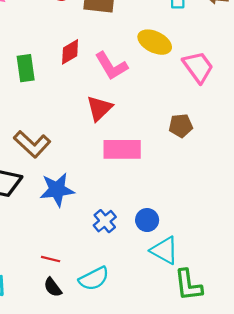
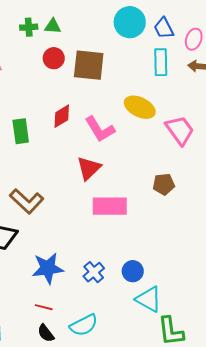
blue star: (57, 190) -> (48, 268), moved

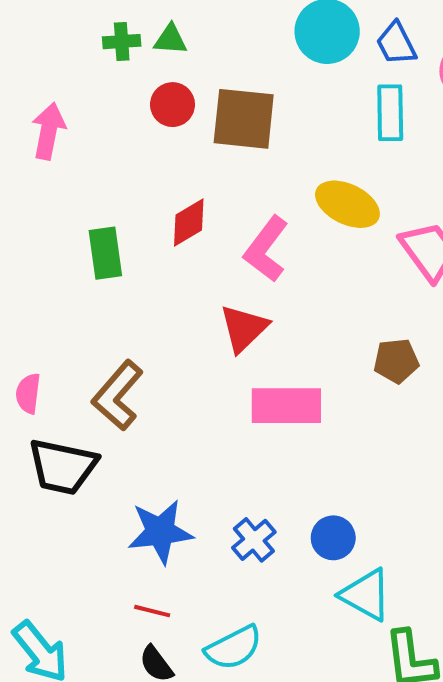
pink L-shape: (100, 129) -> (266, 249), turned 68
brown L-shape: (27, 201) -> (118, 395), turned 88

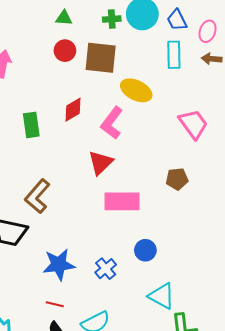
green cross: (122, 42) -> (112, 19), moved
yellow ellipse: (347, 204) -> (136, 90), moved
blue circle: (333, 538) -> (145, 250), moved

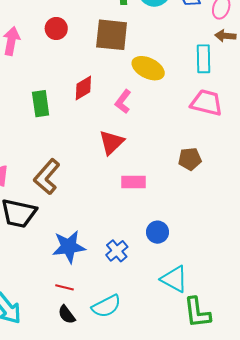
red circle: (65, 51) -> (56, 29), moved
cyan rectangle: (174, 55) -> (203, 59), moved
pink L-shape: (112, 123) -> (123, 102), size x0.7
pink trapezoid: (193, 124) -> (207, 103), turned -40
pink rectangle: (122, 201) -> (133, 182), size x0.7

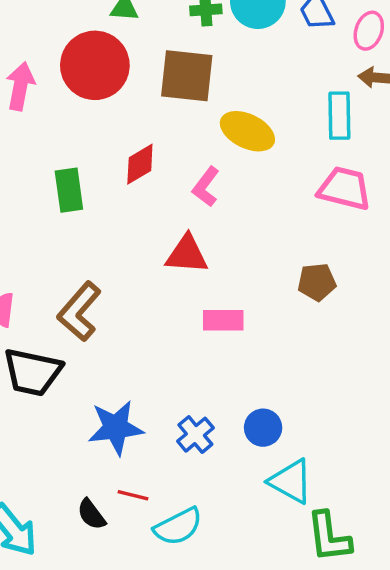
red circle: (56, 29) -> (95, 65), size x1.8
red triangle: (112, 142) -> (187, 254), turned 48
blue circle: (157, 232) -> (263, 428), moved
red line: (65, 287) -> (133, 495), moved
black semicircle: (67, 315) -> (91, 514), moved

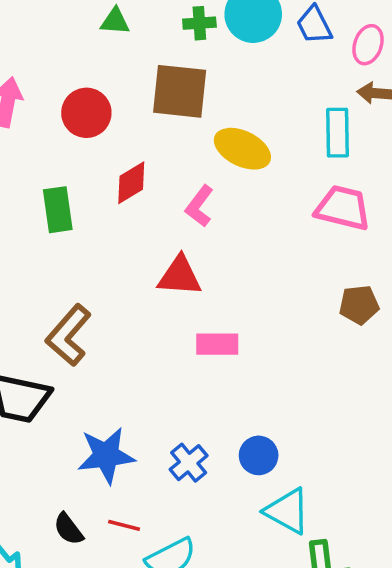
red circle: (95, 65) -> (86, 113), moved, size x0.7
brown pentagon: (317, 282) -> (359, 305), moved
black semicircle: (91, 514) -> (68, 529), moved

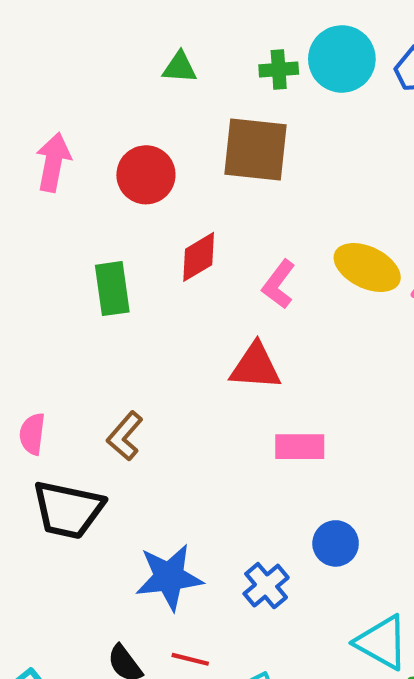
yellow ellipse: (242, 149) -> (367, 268), moved
brown L-shape: (68, 335) -> (125, 436), size x0.7
blue circle: (259, 455) -> (336, 543), moved

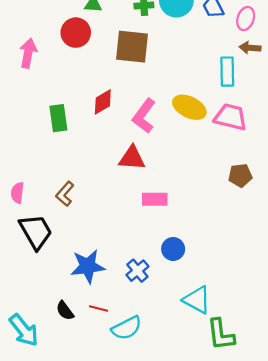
red circle: (146, 175) -> (76, 33), moved
pink L-shape: (279, 284) -> (144, 116), size x1.4
black trapezoid: (68, 510) -> (36, 232), turned -132

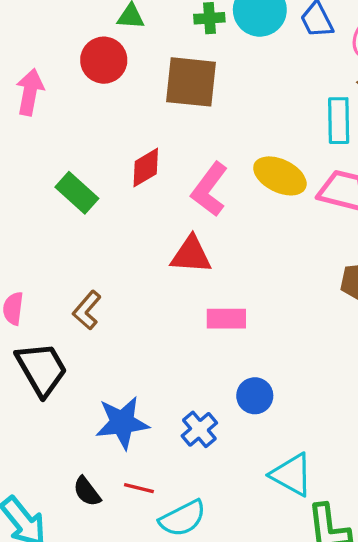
green rectangle: (58, 118) -> (77, 193), turned -40

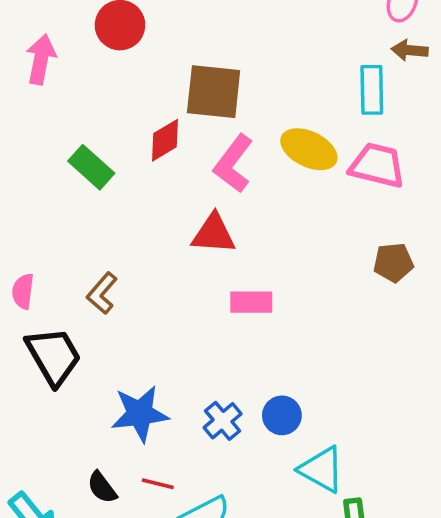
brown square: (191, 82) -> (214, 92), moved
blue circle: (255, 396) -> (282, 415), moved

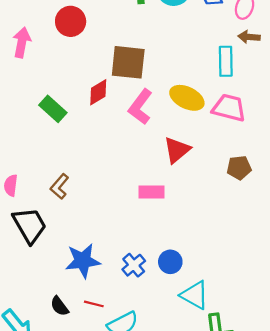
red triangle: (214, 234) -> (177, 150), moved, turned -44

